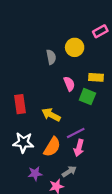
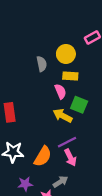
yellow rectangle: (96, 77) -> (70, 76), moved
yellow arrow: (51, 115) -> (63, 116), moved
pink arrow: (79, 148) -> (70, 158), turned -42

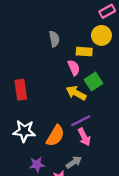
yellow circle: (66, 54) -> (101, 35), moved
green square: (79, 105) -> (93, 82), turned 35

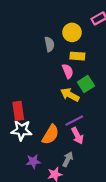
yellow circle: (101, 35) -> (72, 32), moved
red rectangle: (21, 90) -> (18, 111), moved
gray arrow: (74, 162) -> (68, 159), turned -32

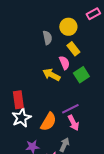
yellow rectangle: (77, 56) -> (73, 49), turned 48
yellow arrow: (70, 95) -> (51, 75), moved
white star: (21, 130) -> (21, 118), turned -30

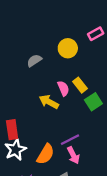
gray semicircle: (47, 38) -> (34, 61), moved, turned -112
yellow rectangle: (73, 49) -> (80, 85), moved
green square: (81, 75) -> (93, 102), moved

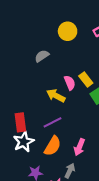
yellow circle: (68, 48) -> (68, 31), moved
purple line: (70, 140) -> (53, 122), moved
pink arrow: (73, 155) -> (79, 147), turned 49

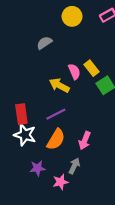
white star: (24, 142) -> (25, 135), turned -30

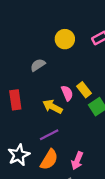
red rectangle: (21, 114) -> (15, 100), moved
white star: (25, 135) -> (19, 155), turned 30

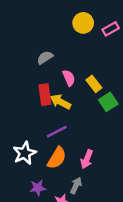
yellow circle: (65, 39) -> (83, 23), moved
pink semicircle: (67, 93) -> (69, 78), moved
red rectangle: (15, 100) -> (45, 95), moved

